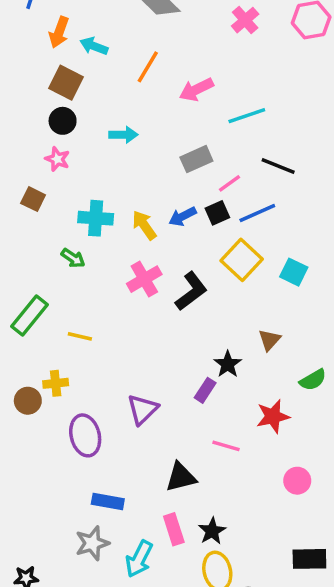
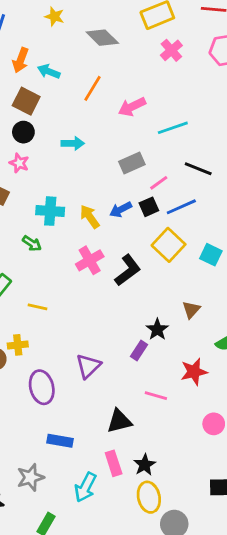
gray star: (92, 543) -> (30, 477), moved

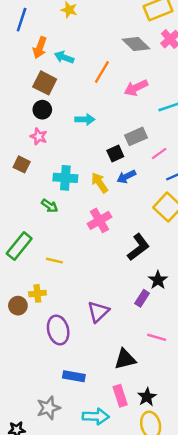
gray diamond: (102, 38) -> (136, 44), moved
black square: (149, 207) -> (115, 153), moved
black L-shape: (128, 270) -> (138, 247), moved
cyan arrow: (85, 487) -> (96, 416), turned -115

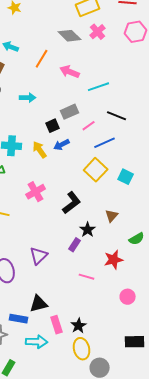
pink arrow: (136, 88) -> (70, 72), turned 48
pink cross: (99, 220) -> (36, 192), moved
black triangle: (125, 359) -> (39, 304), moved
blue rectangle: (74, 376) -> (19, 319), moved

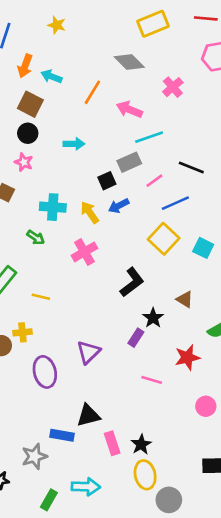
pink cross: (98, 32) -> (173, 87), moved
cyan line: (99, 87) -> (149, 137), moved
pink cross: (36, 192) -> (84, 252), moved
brown triangle: (112, 216) -> (185, 299), turned -40
cyan arrow: (37, 342) -> (86, 487), moved

